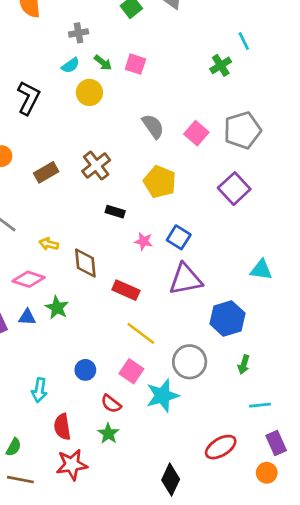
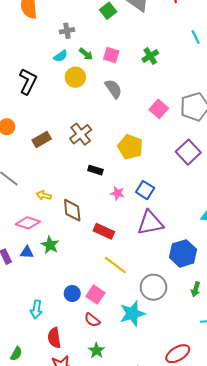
green cross: (221, 65) -> (150, 56), moved
gray semicircle: (153, 126) -> (113, 89), moved
pink square: (131, 371) -> (95, 295), moved
green star: (108, 434) -> (96, 351), moved

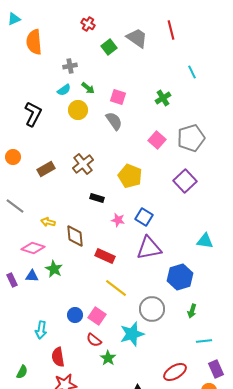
pink square: (111, 55) -> (118, 97), moved
green cross: (150, 56) -> (163, 98), moved
green star: (96, 351) -> (108, 358), moved

